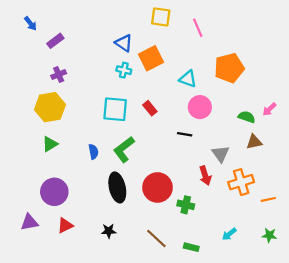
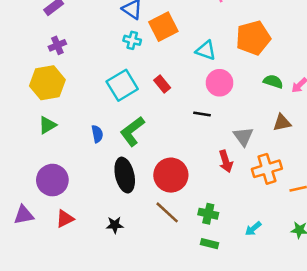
cyan square: (115, 109) -> (122, 85), turned -36
green semicircle: (247, 117) -> (273, 82), moved
green cross: (186, 205) -> (208, 214), moved
brown line: (156, 239) -> (167, 212), moved

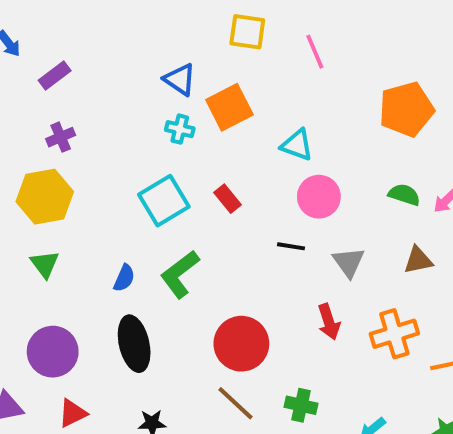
orange pentagon: (253, 38) -> (406, 109), moved
green triangle: (47, 125) -> (45, 264), turned -36
blue semicircle: (97, 134) -> (124, 278), turned 35
gray triangle: (243, 136) -> (349, 262), moved
black ellipse: (125, 175) -> (134, 344), moved

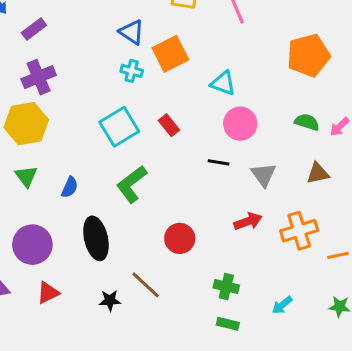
purple cross: (61, 137) -> (39, 77), size x1.5
blue semicircle: (124, 278) -> (70, 187), moved
red arrow: (329, 322) -> (248, 221), turned -92
red circle: (241, 344) -> (180, 238), size x0.7
brown line: (235, 403) -> (146, 285), moved

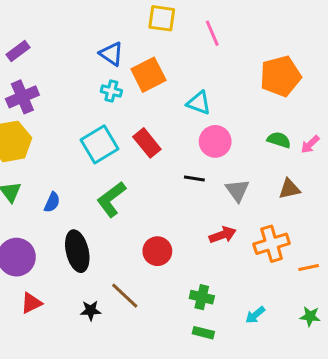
red rectangle: (169, 125) -> (147, 143), size x1.4

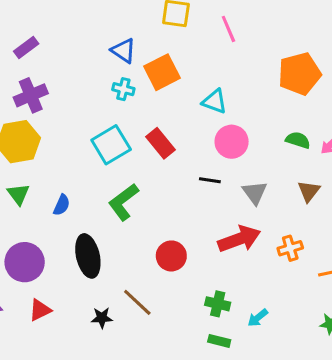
brown triangle: (289, 189) -> (309, 191), turned -40
red arrow: (223, 235) -> (239, 239), size x1.5
orange cross: (272, 244) -> (290, 248), size x0.7
cyan arrow: (255, 315) -> (258, 318), moved

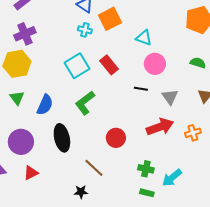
blue semicircle: (62, 205) -> (45, 105), size x1.5
black star: (102, 318) -> (81, 192), moved
cyan arrow: (258, 318) -> (172, 178), size x1.5

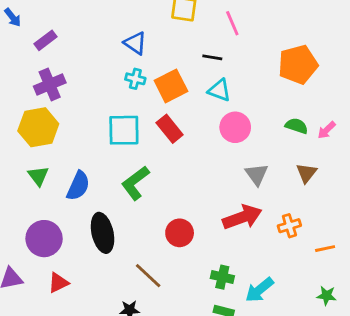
orange square: (110, 19) -> (171, 86), moved
cyan square: (77, 66) -> (124, 130), turned 30
black line: (141, 89) -> (212, 57), moved

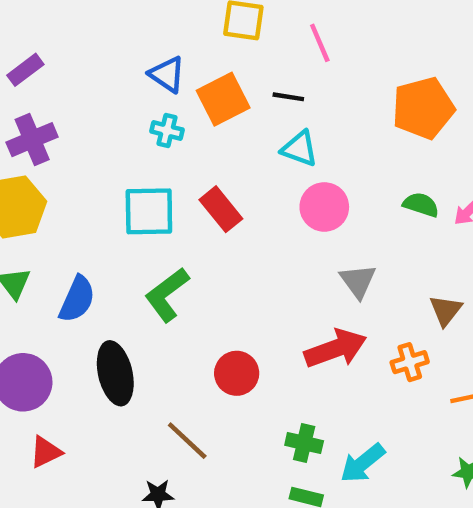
orange square: (171, 86) -> (223, 99), moved
brown triangle: (306, 173) -> (446, 310), moved

